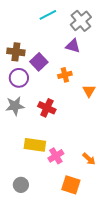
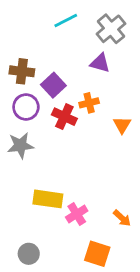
red cross: (47, 108) -> (64, 117), moved

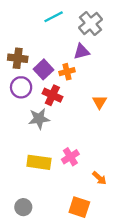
purple triangle: (100, 63) -> (82, 52), turned -30
orange cross: (89, 103) -> (67, 72), moved
gray star: (20, 145) -> (39, 119), moved
pink cross: (77, 214) -> (70, 157), moved

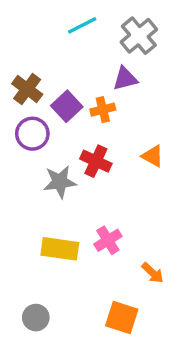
brown cross: (18, 58) -> (27, 89), turned 30
red cross: (52, 95) -> (96, 161), moved
orange triangle: (99, 102) -> (153, 156), turned -32

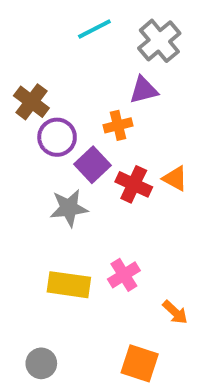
purple square: (67, 106) -> (92, 165), moved
purple circle: (32, 134) -> (57, 137), moved
red cross: (96, 161) -> (134, 184), moved

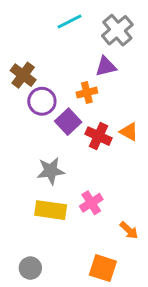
gray star: (69, 208) -> (51, 171), moved

